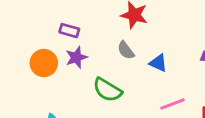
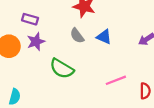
blue triangle: (158, 63) -> (104, 37), moved

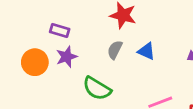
gray semicircle: (77, 36) -> (115, 50), turned 63

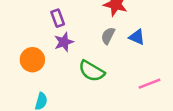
purple rectangle: (60, 31) -> (58, 18), turned 54
orange circle: (35, 62) -> (32, 60), moved

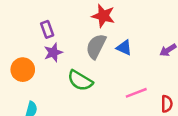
gray semicircle: (108, 36) -> (96, 46), size x1.5

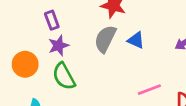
green semicircle: (80, 81) -> (64, 76), moved, turned 30

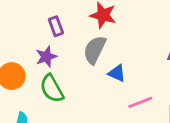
purple rectangle: (52, 20) -> (56, 26), moved
blue triangle: (136, 40) -> (117, 73), moved

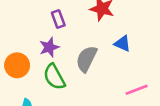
gray semicircle: (95, 50) -> (86, 59), moved
blue triangle: (117, 73) -> (122, 43), moved

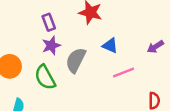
purple star: (49, 47) -> (51, 46), moved
pink line: (137, 90) -> (123, 72), moved

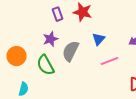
purple rectangle: (49, 22) -> (58, 14), moved
blue triangle: (110, 46) -> (98, 39), turned 48

